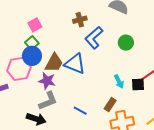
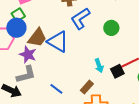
black square: (138, 84) -> (117, 71), turned -32

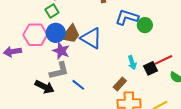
blue L-shape: (80, 19) -> (127, 17), moved, turned 50
blue circle: (16, 28) -> (56, 33), moved
blue line: (56, 89) -> (78, 85), moved

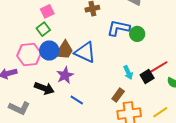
purple star: (61, 51) -> (65, 75), moved, turned 30
gray L-shape: (59, 71) -> (19, 108), moved, turned 45
black arrow: (45, 87) -> (44, 88), moved

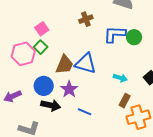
blue circle: (49, 51) -> (44, 86), moved
pink hexagon: (29, 54) -> (23, 54), moved
cyan arrow: (128, 73) -> (120, 78), moved, turned -40

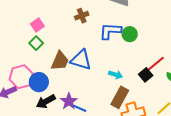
pink hexagon: (23, 54) -> (21, 77), moved
purple star: (69, 89) -> (69, 101), moved
brown rectangle: (125, 101) -> (120, 97), size x1.5
black arrow: (51, 105) -> (46, 102), turned 138

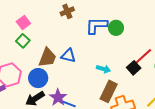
blue triangle: (81, 60) -> (68, 56), size x0.7
blue circle: (39, 82) -> (38, 78), moved

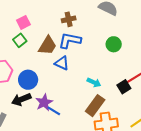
blue L-shape: (96, 26) -> (70, 40), moved
brown trapezoid: (47, 58) -> (48, 46), moved

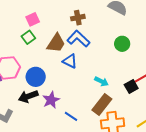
blue L-shape: (70, 40) -> (78, 39), turned 30
blue line: (54, 111) -> (71, 116), moved

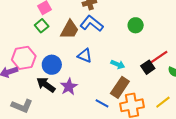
blue triangle: (70, 61) -> (85, 56), moved
black arrow: (28, 96) -> (46, 85), turned 60
blue line: (71, 116) -> (102, 103), moved

